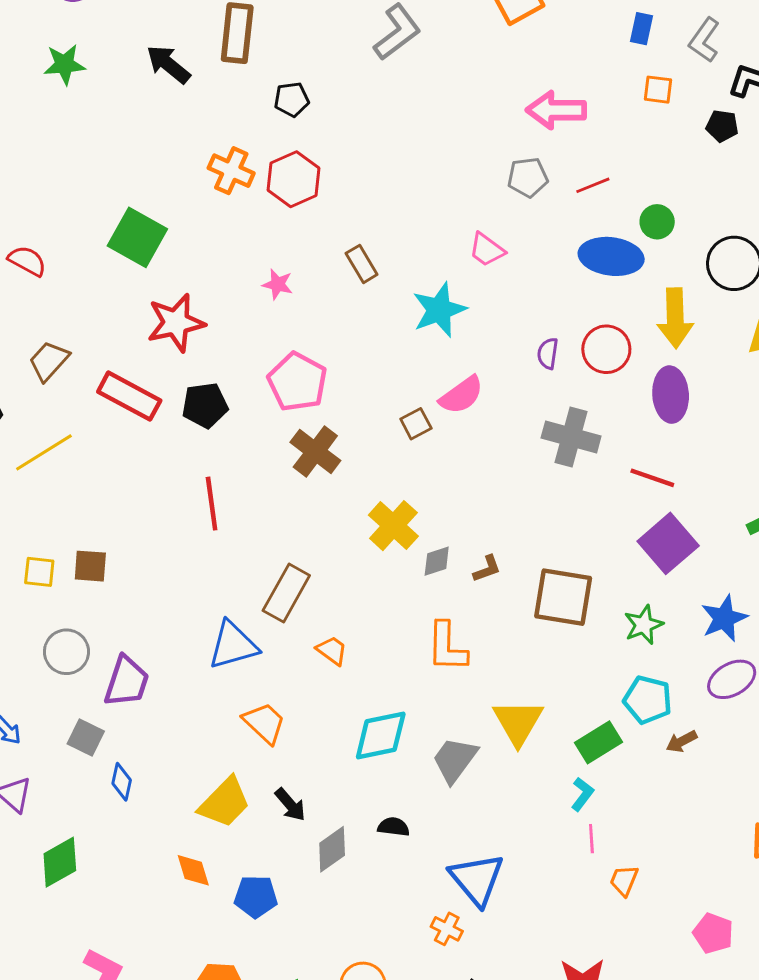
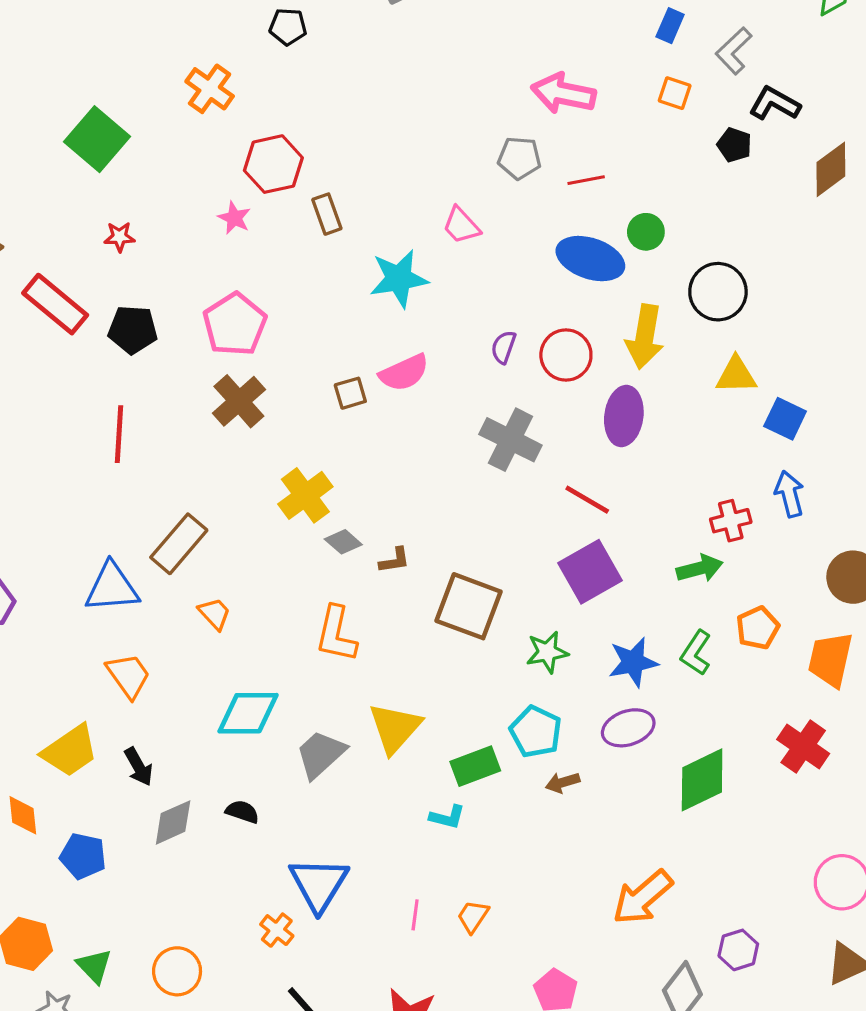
red hexagon: (294, 179) -> (273, 164), moved
red star: (176, 323) -> (120, 237), size x0.5
gray diamond: (437, 561) -> (343, 542), turned 48
cyan L-shape: (582, 794) -> (447, 817), turned 56
pink line: (591, 839) -> (415, 915), moved

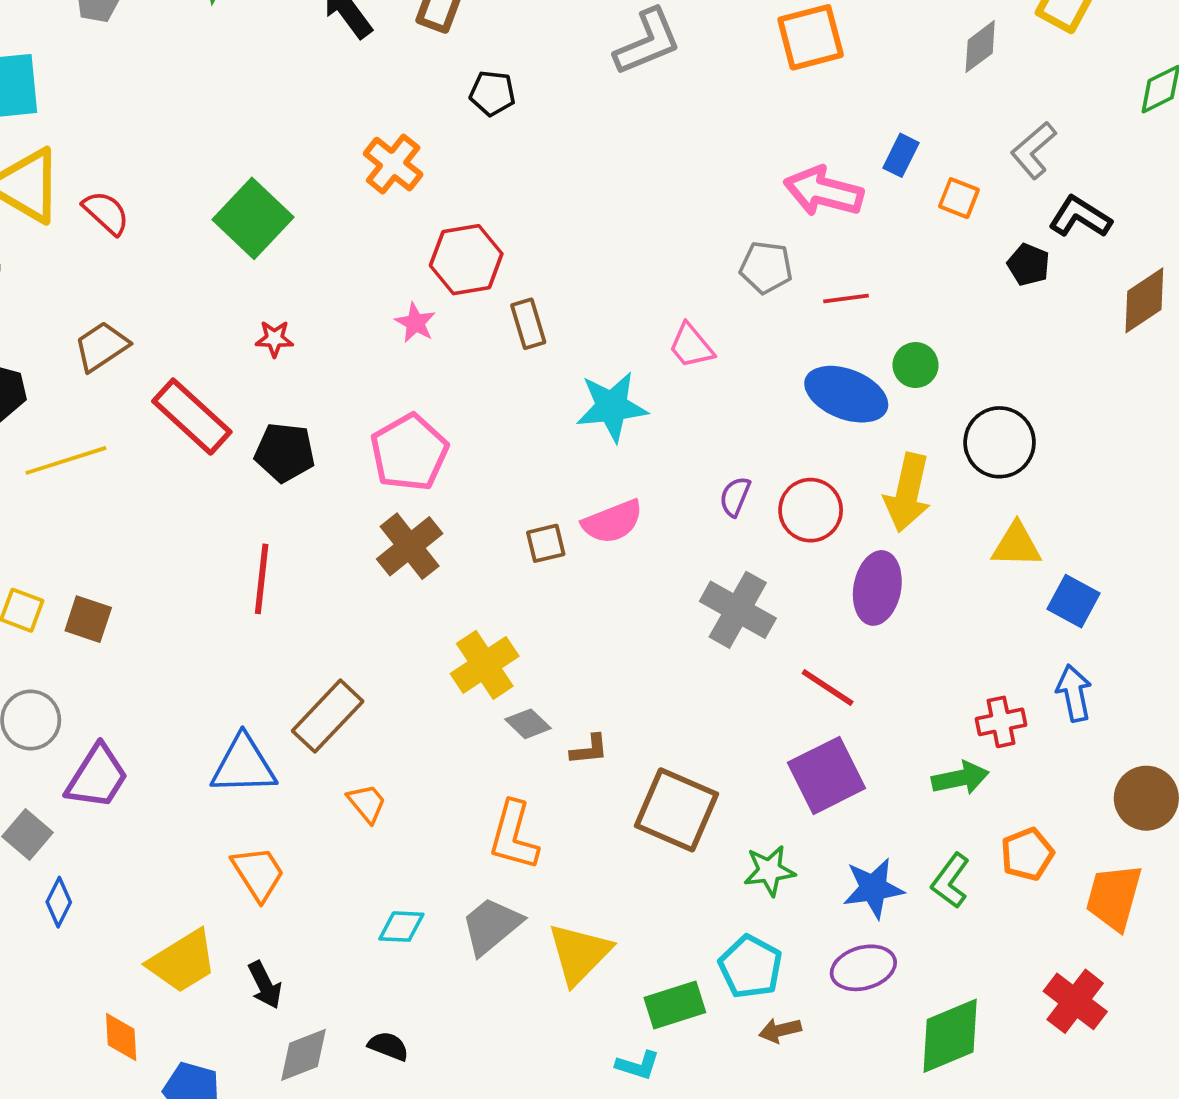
blue rectangle: (670, 26) -> (901, 155), moved
cyan diamond: (248, 713) -> (401, 927), size x0.6
gray trapezoid: (321, 754) -> (491, 926), moved

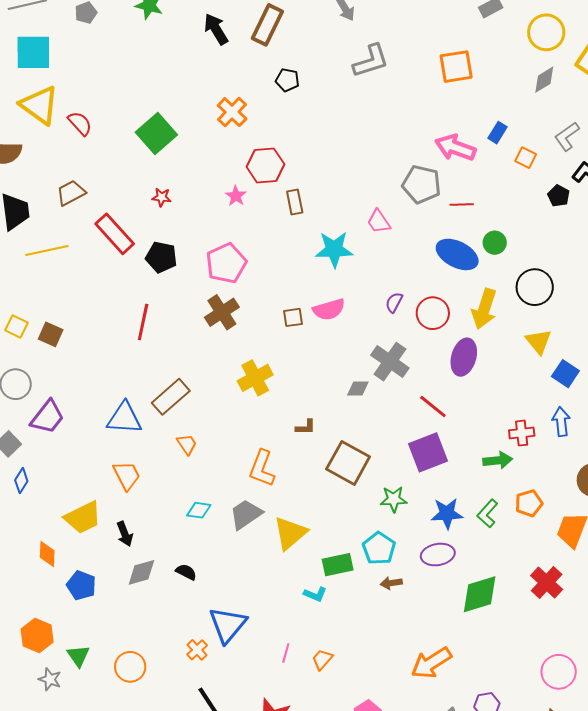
gray pentagon: (766, 267) -> (422, 184), size x1.4
yellow triangle: (1017, 545) -> (539, 342), turned 44
gray diamond: (528, 724) -> (358, 389), moved, turned -50

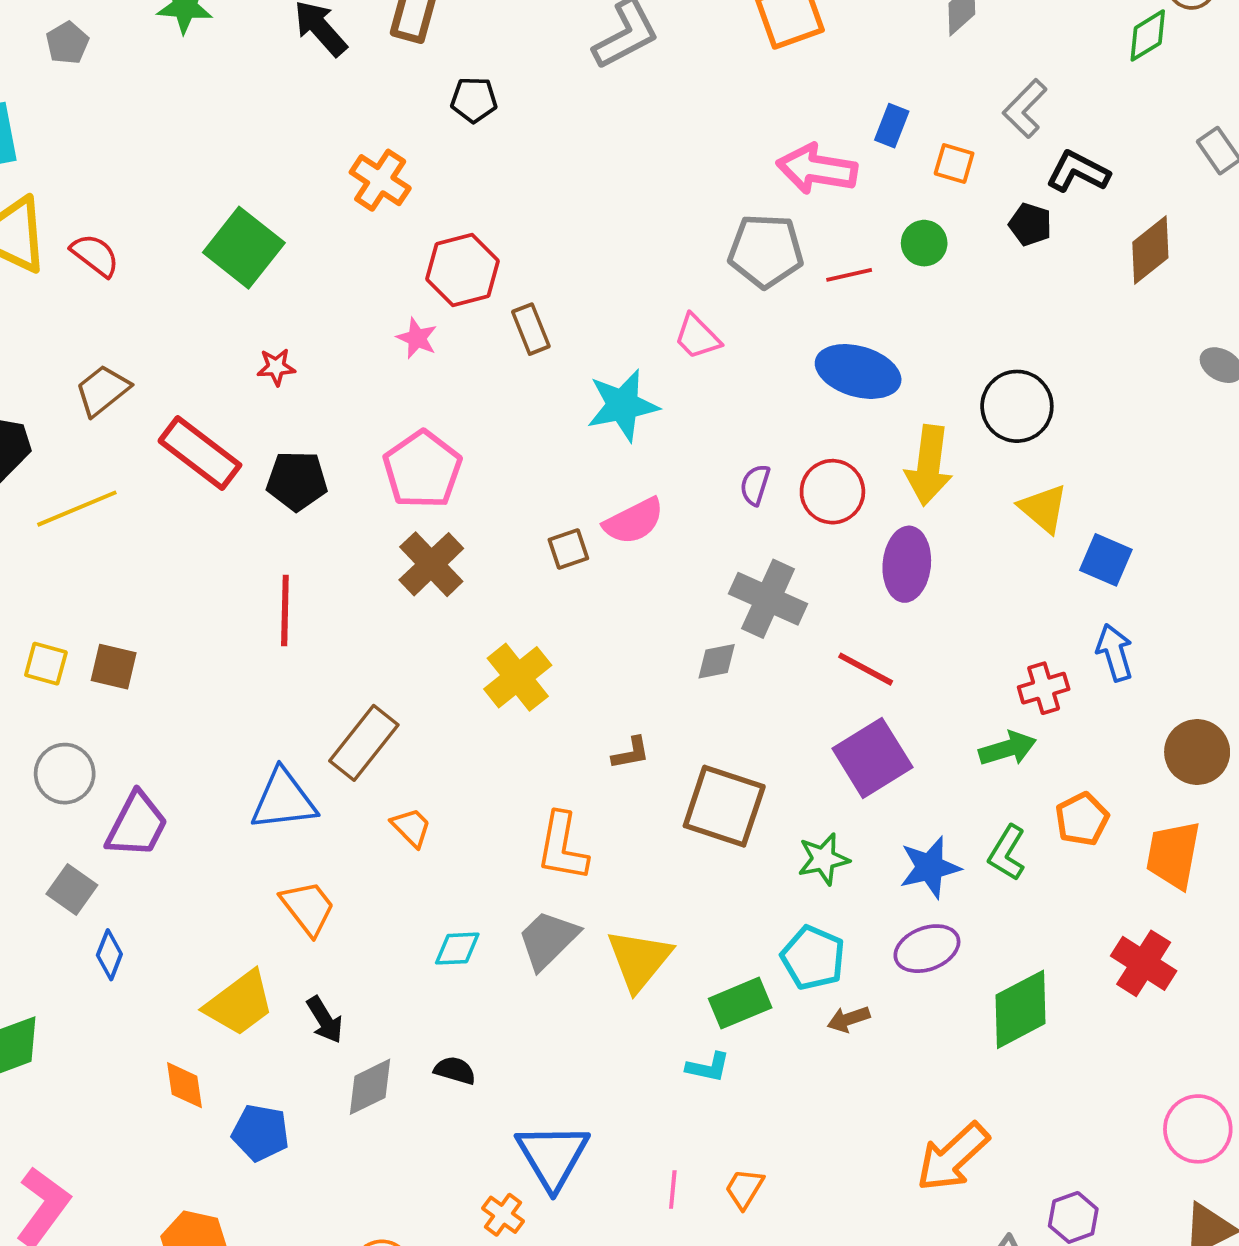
green circle: (495, 243) -> (924, 243), moved

